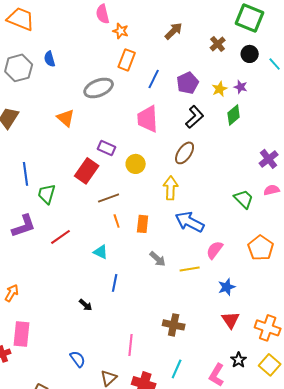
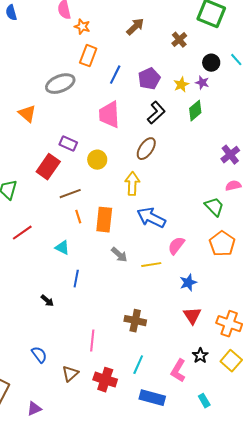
black circle: (250, 54) -> (211, 63), moved
blue semicircle: (50, 59) -> (11, 13), moved
green trapezoid: (244, 199) -> (214, 207), moved
orange rectangle: (143, 224) -> (104, 220), size x1.4

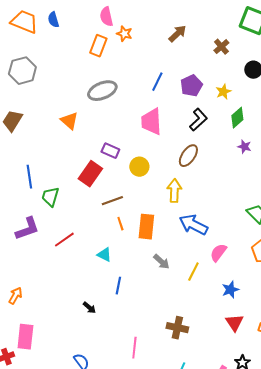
orange rectangle: (88, 56) -> (98, 46), moved
purple star: (202, 83) -> (244, 147), moved
yellow line: (151, 265) -> (193, 272), turned -54

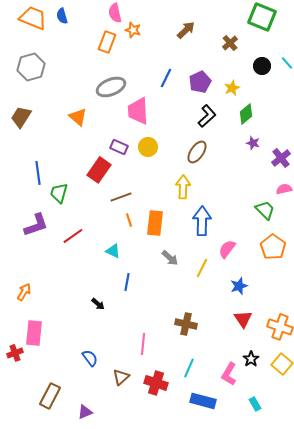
pink trapezoid: (151, 122) -> (138, 111), moved
yellow circle: (139, 167) -> (148, 147), moved
blue arrow: (193, 225) -> (202, 221), turned 64

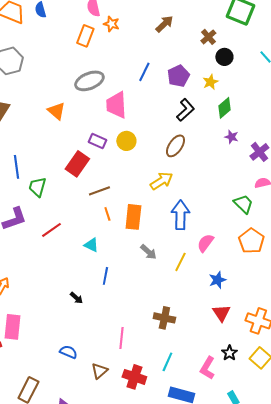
black circle: (262, 66) -> (224, 57), moved
yellow arrow: (183, 187) -> (161, 181), turned 55
blue semicircle: (90, 358) -> (68, 352), turned -30

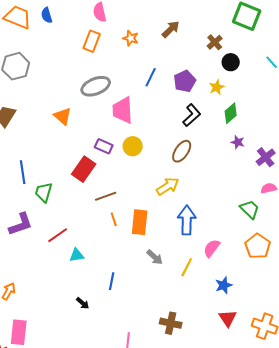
orange star: (111, 24) -> (131, 38), moved
cyan triangle: (91, 245) -> (77, 255), moved, turned -35

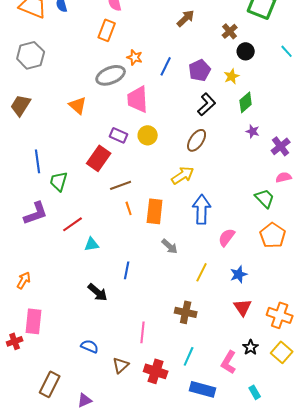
orange star: (131, 38) -> (135, 57), moved
yellow line: (187, 267) -> (202, 272), moved
black arrow: (83, 303) -> (98, 292), size x1.5

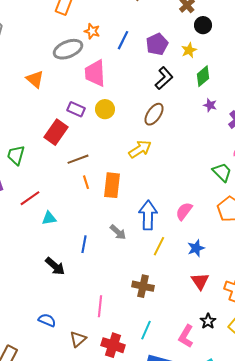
blue arrow: (202, 209) -> (148, 215), moved
gray arrow: (170, 246) -> (118, 232), moved

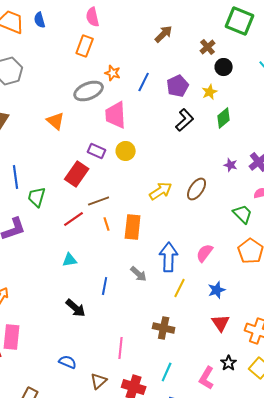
purple star: (210, 105) -> (231, 165), moved
brown ellipse: (154, 114) -> (197, 189), moved
red line: (30, 198) -> (74, 219), moved

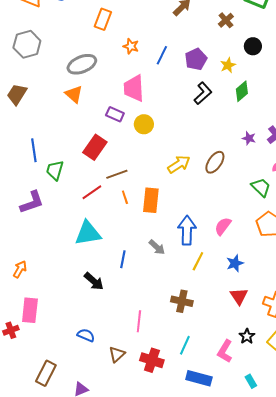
black circle: (224, 67) -> (253, 46), moved
gray ellipse: (89, 91) -> (82, 64), moved
purple rectangle: (97, 151) -> (115, 114), moved
cyan triangle: (70, 260) -> (88, 233), size x1.8

